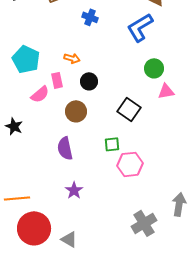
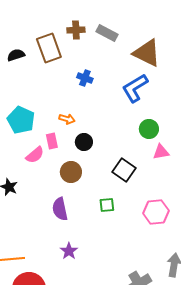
pink hexagon: (130, 164) -> (156, 212), moved

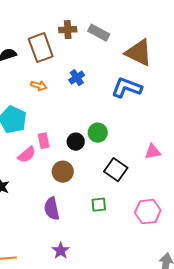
blue cross: (85, 78) -> (77, 78), turned 35
blue L-shape: (135, 88) -> (127, 88), turned 52
orange arrow: (67, 119) -> (39, 86), moved
green circle: (149, 129) -> (98, 133), moved

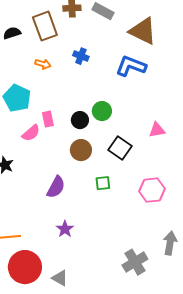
blue cross: (77, 78) -> (81, 56), turned -35
brown circle: (63, 172) -> (81, 150), moved
purple semicircle: (52, 209) -> (56, 187), turned -140

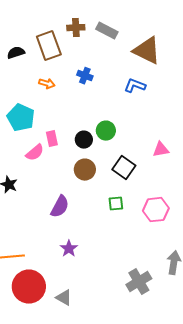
blue L-shape: (131, 66) -> (135, 86), size x0.7
green square: (103, 183) -> (116, 204), moved

